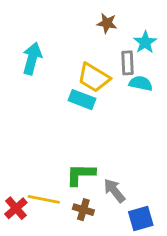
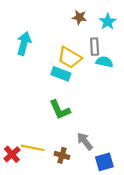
cyan star: (145, 42) -> (108, 22), moved
green L-shape: (81, 174) -> (60, 110), moved, turned -115

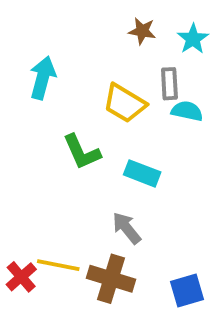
cyan rectangle: (61, 74) -> (142, 173), moved
green L-shape: (60, 110) -> (82, 152), moved
gray arrow: (85, 141) -> (127, 228), moved
brown cross: (62, 155) -> (111, 279), size x1.6

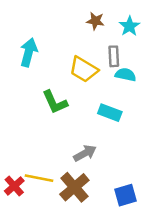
cyan rectangle: (142, 173) -> (110, 113), moved
gray arrow: (127, 228) -> (85, 153), turned 100
brown cross: (111, 279) -> (74, 187), turned 32

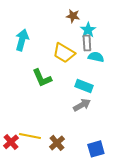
cyan star: (129, 26) -> (88, 30), moved
gray arrow: (85, 153) -> (82, 105), moved
brown cross: (74, 187) -> (57, 143), size x0.7

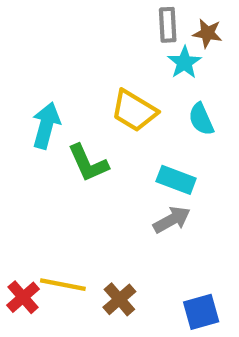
brown star: (73, 16) -> (207, 33), moved
cyan arrow: (22, 40) -> (46, 125), moved
gray rectangle: (87, 43) -> (168, 25), moved
cyan semicircle: (96, 57) -> (201, 119), turned -126

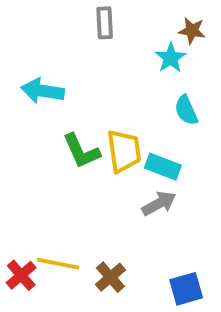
gray rectangle: (168, 25) -> (105, 23), moved
yellow trapezoid: (134, 111) -> (124, 151), moved, turned -129
cyan arrow: (46, 125) -> (43, 91), moved, turned -96

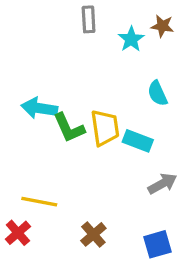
cyan star: (171, 58) -> (131, 39), moved
cyan arrow: (43, 91) -> (39, 108), moved
gray arrow: (159, 203) -> (162, 184), moved
yellow line: (58, 264) -> (39, 202), moved

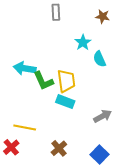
cyan star: (131, 39) -> (83, 42), moved
cyan rectangle: (138, 141) -> (65, 102), moved
blue square: (157, 244) -> (99, 155), turned -30

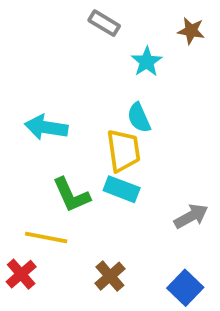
gray rectangle: (56, 12) -> (104, 23), turned -56
cyan star: (83, 42) -> (147, 62), moved
cyan semicircle: (99, 59) -> (139, 118), moved
green L-shape: (43, 81) -> (71, 195), moved

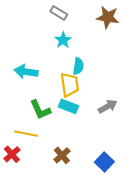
brown star: (191, 31) -> (108, 17), size x1.5
cyan star: (147, 62) -> (63, 40), moved
cyan semicircle: (139, 118) -> (78, 66), turned -147
gray arrow: (191, 216) -> (108, 106), moved

